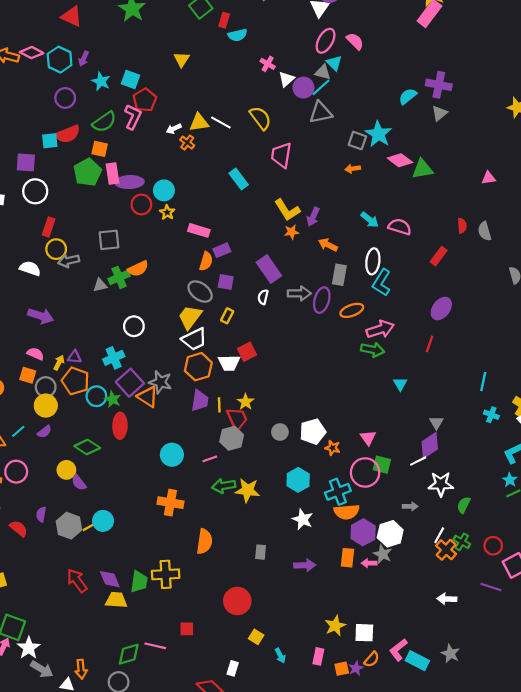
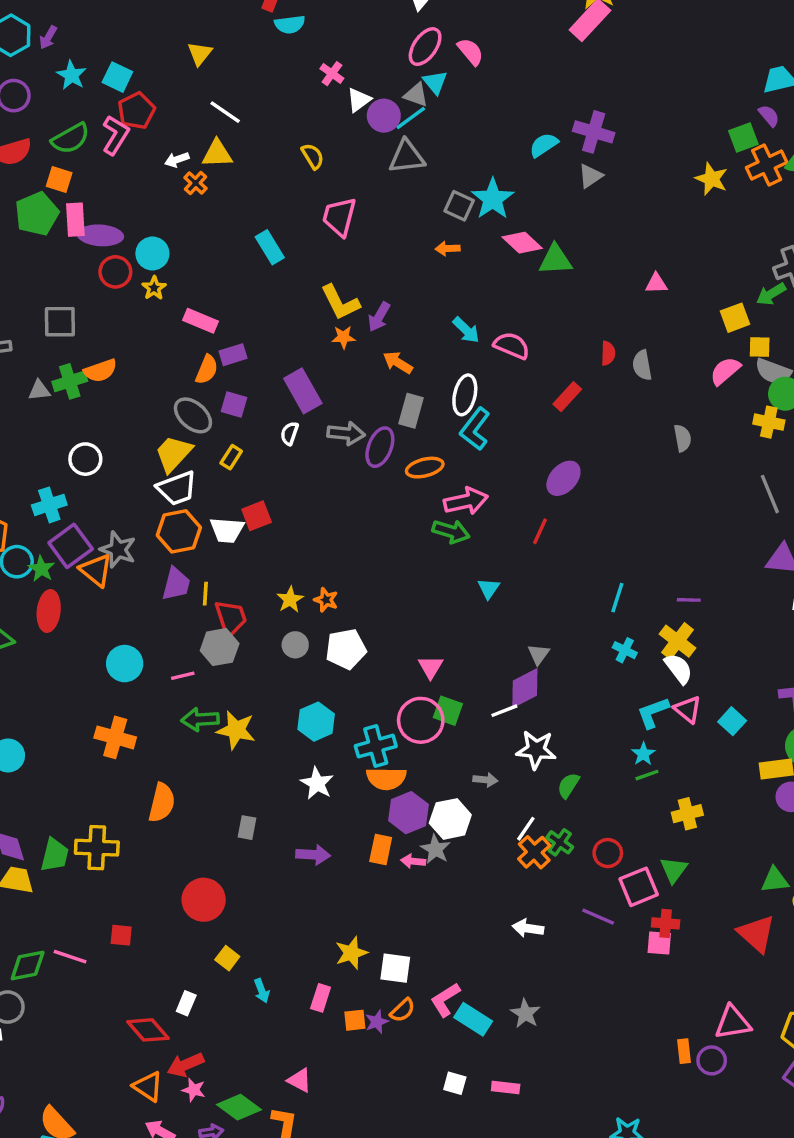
yellow semicircle: (260, 118) -> (313, 156), size x0.7
white line: (221, 123) -> (225, 112), moved
yellow star: (246, 402) -> (290, 600), moved
orange star: (333, 448) -> (326, 600), moved

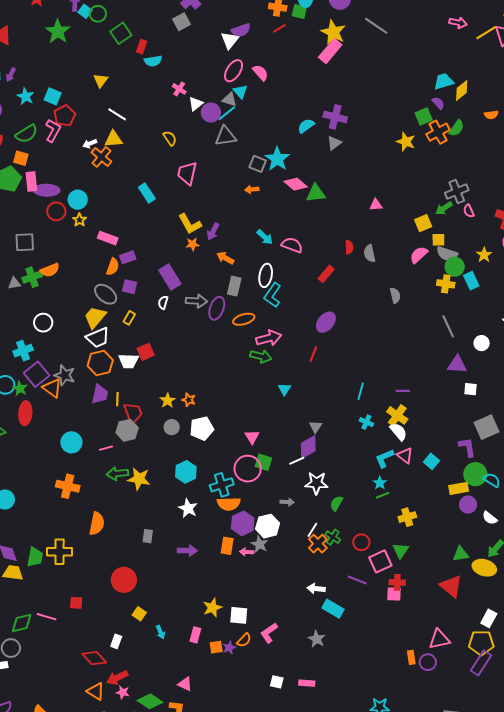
orange cross: (196, 183) -> (101, 157), size x1.5
cyan rectangle: (473, 1019) -> (333, 609), moved

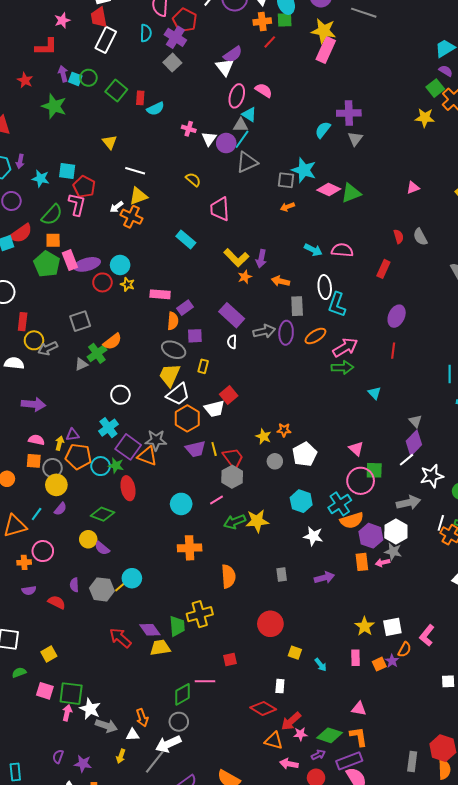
purple trapezoid: (100, 394) -> (196, 449), turned 80
gray arrow: (287, 502) -> (409, 503), size x1.6

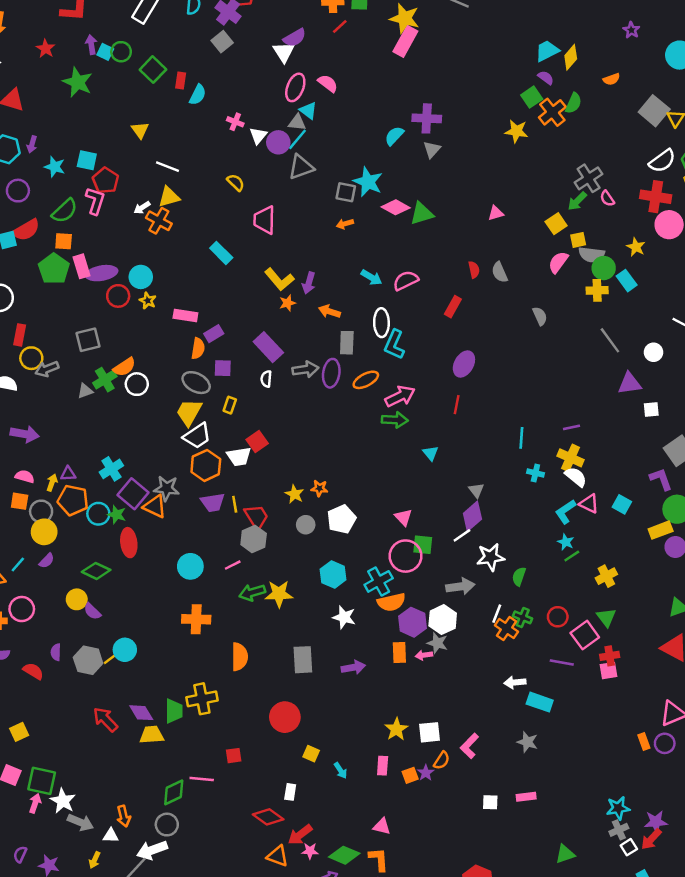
cyan semicircle: (155, 109) -> (198, 95), turned -42
pink semicircle: (342, 250) -> (406, 280), turned -35
white circle: (120, 395) -> (137, 384), moved
gray rectangle: (282, 575) -> (303, 660), size x1.6

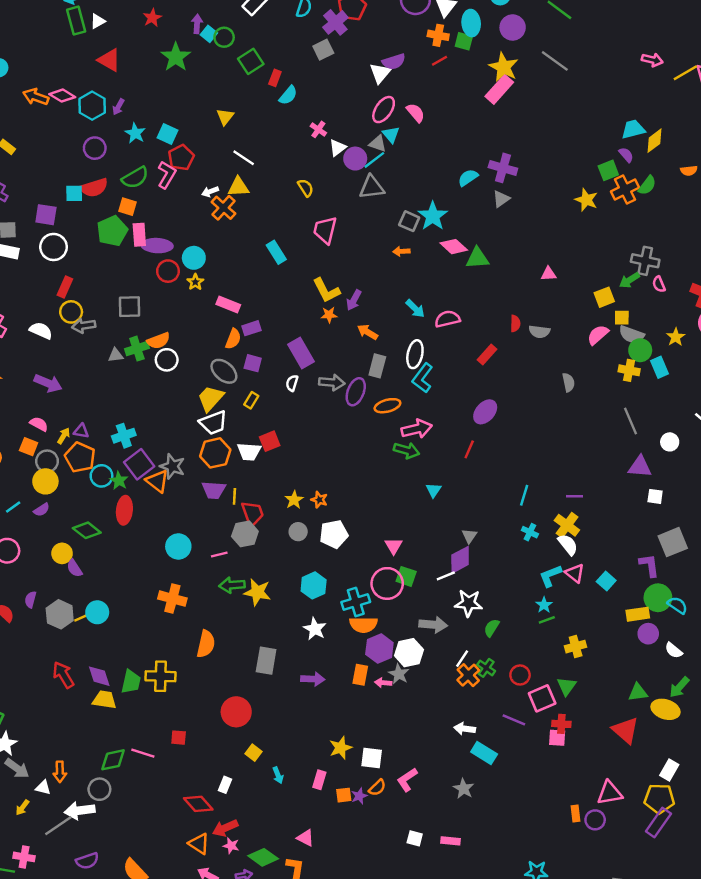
gray cross: (589, 178) -> (645, 261), turned 32
gray semicircle: (500, 272) -> (539, 332), turned -72

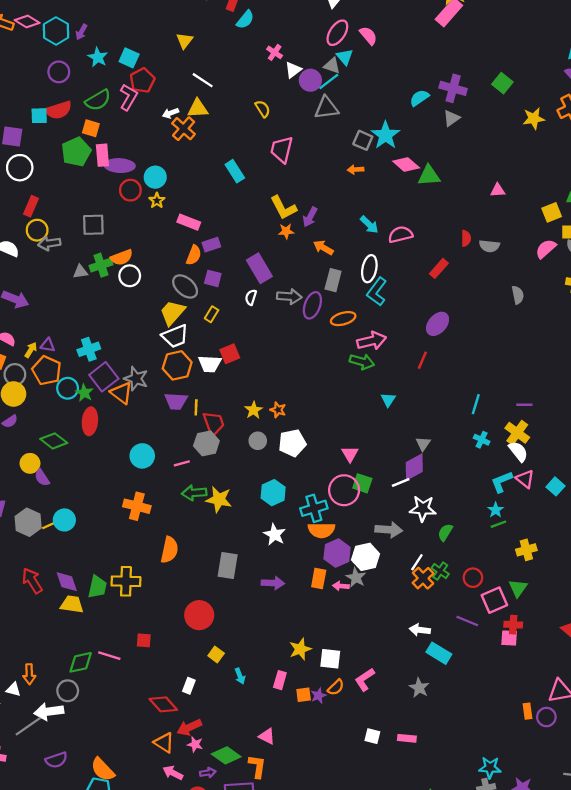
green square: (608, 170) -> (502, 83), moved, turned -30
yellow star: (586, 200) -> (534, 119), turned -30

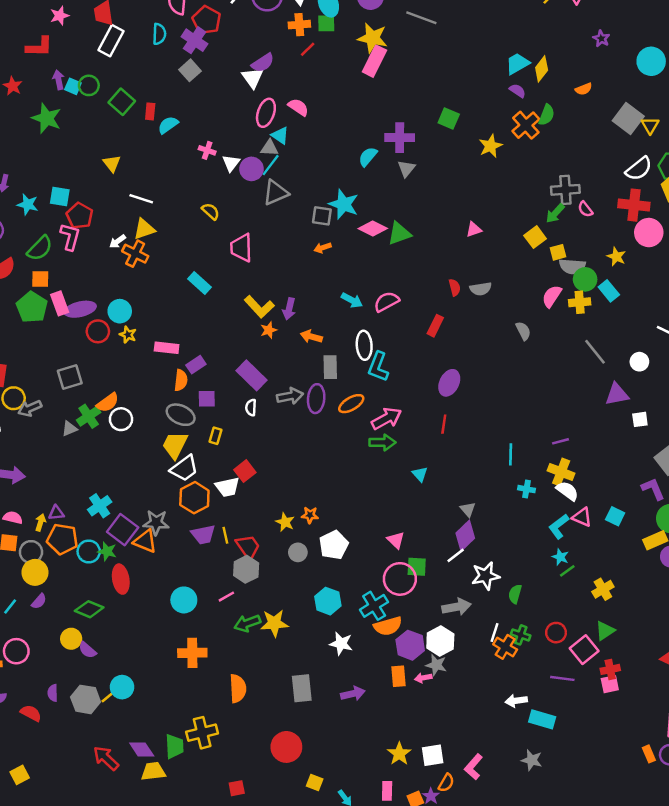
cyan semicircle: (245, 20) -> (168, 125), turned -150
pink semicircle: (546, 249) -> (552, 296), moved
green triangle: (518, 588) -> (605, 631), turned 36

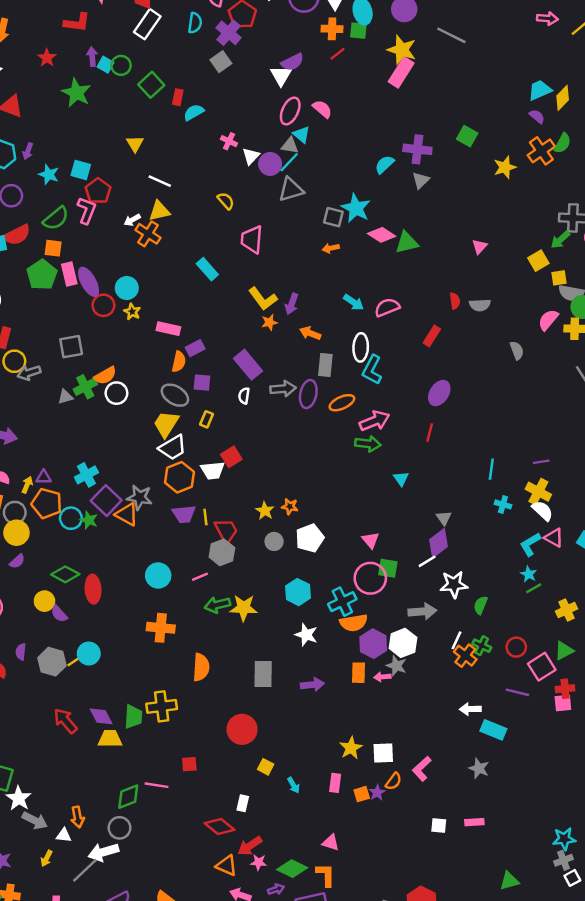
pink triangle: (474, 229) -> (480, 247), turned -35
purple ellipse: (80, 309) -> (89, 282), turned 68
red ellipse: (121, 579) -> (93, 589), moved

